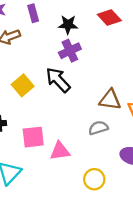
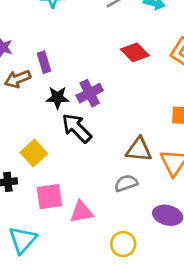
purple rectangle: (33, 13) -> (44, 62), moved
black star: (68, 25) -> (57, 98), moved
yellow square: (23, 85) -> (34, 153), moved

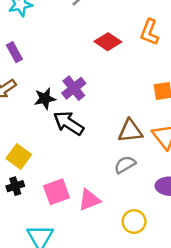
purple rectangle: (44, 62) -> (14, 52), moved
yellow square: (34, 153) -> (19, 157), moved

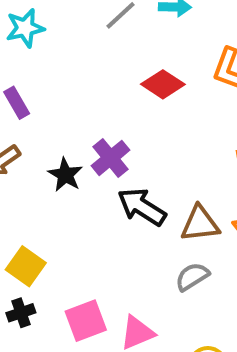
black star: (45, 99) -> (65, 175), turned -30
black arrow: (69, 123) -> (142, 207), moved

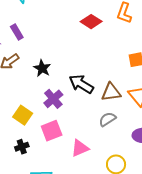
purple cross: (111, 158) -> (53, 99), moved
black cross: (21, 313) -> (22, 147), moved
pink square: (86, 321) -> (52, 131), moved

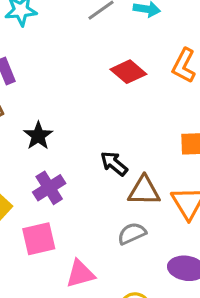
black arrow: (81, 84) -> (114, 164), moved, size x0.7

